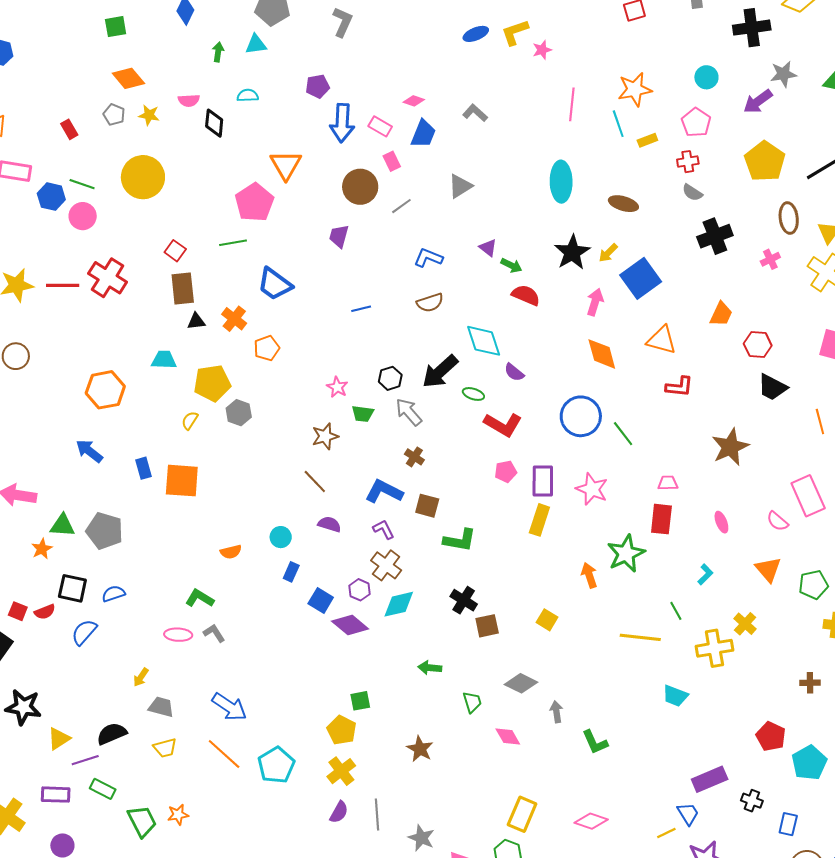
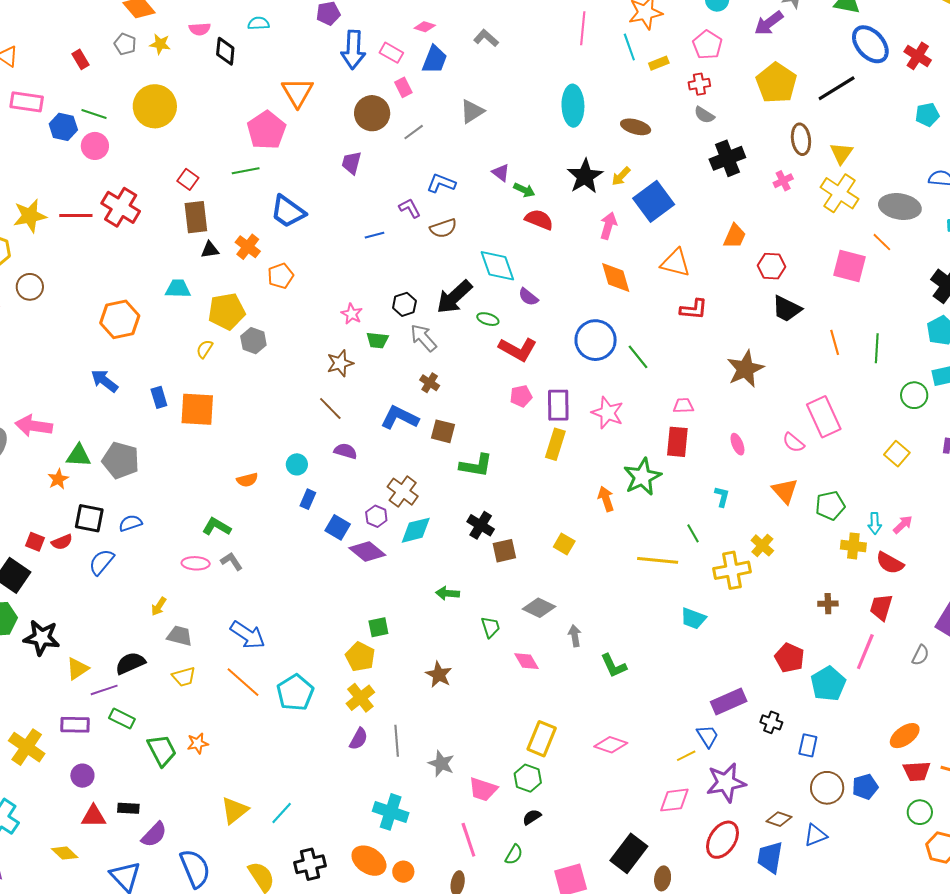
purple L-shape: (384, 529) -> (410, 208), moved
cyan L-shape: (705, 574) -> (722, 497), turned -30

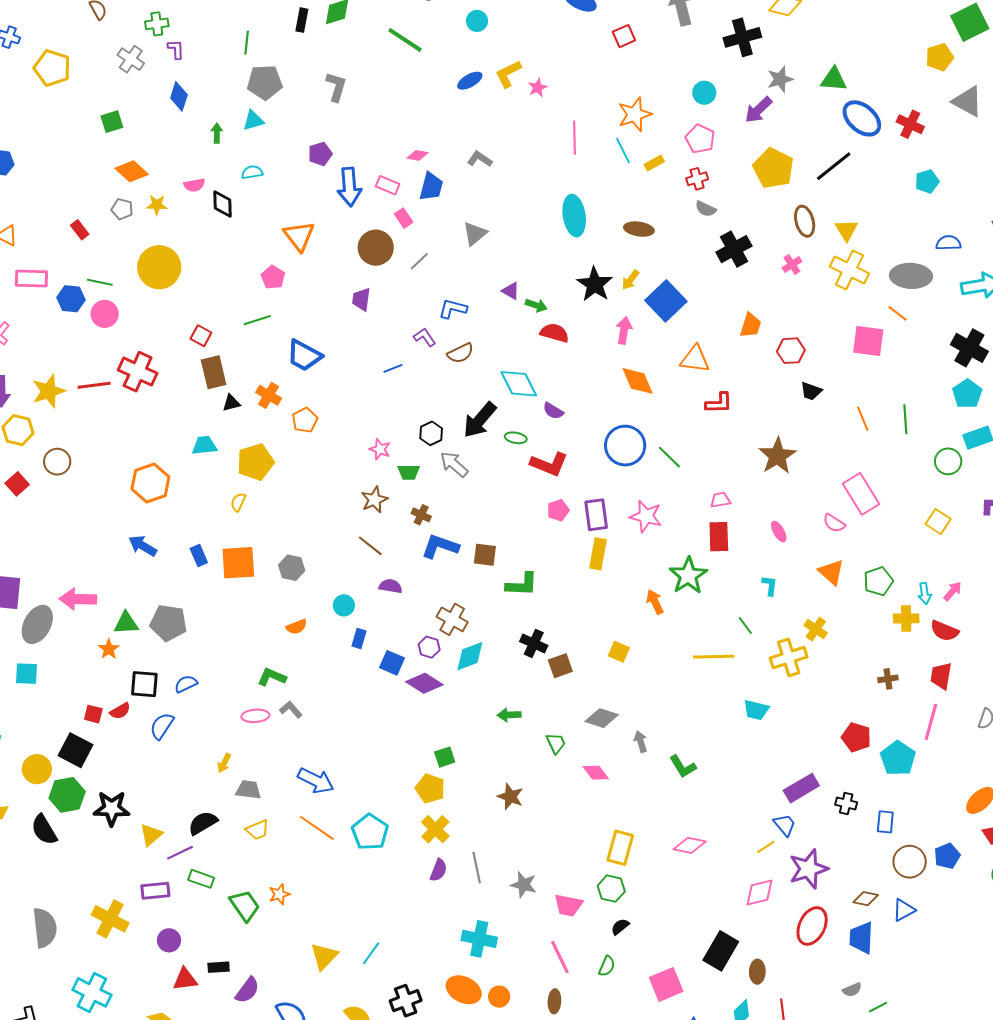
pink pentagon: (267, 130) -> (273, 277), size x0.6
black trapezoid: (787, 309) -> (811, 391), size x0.7
gray hexagon: (253, 341) -> (292, 568), moved
brown cross: (430, 383) -> (421, 515), moved

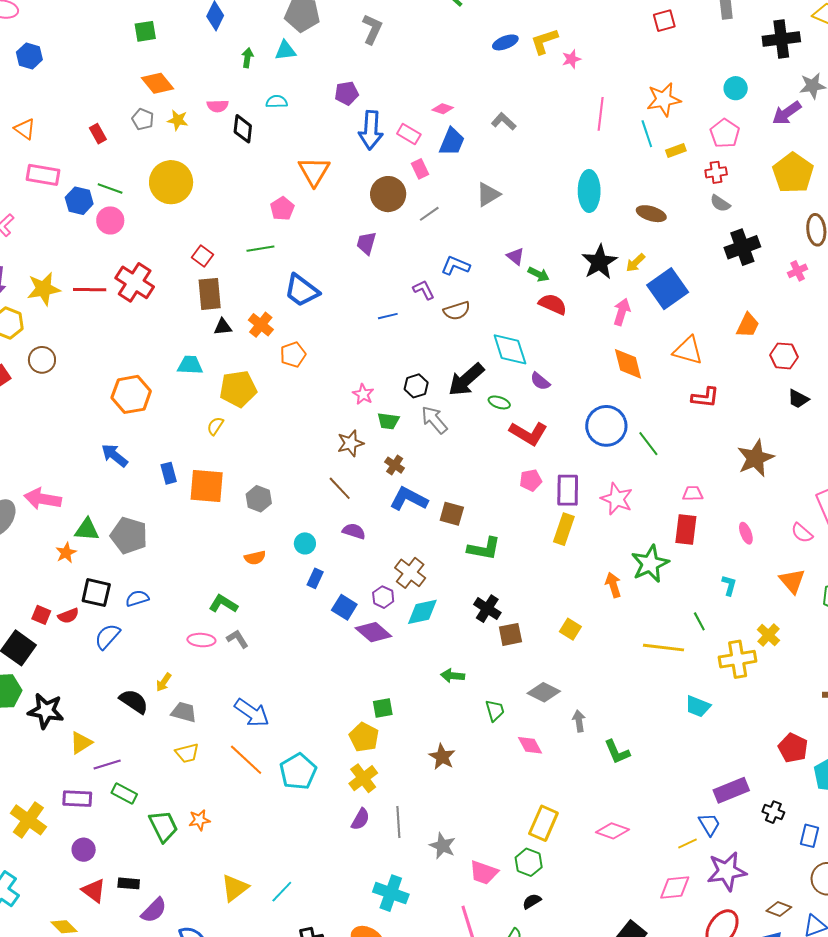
black semicircle: (203, 823) -> (134, 701), moved, turned 56
red triangle: (185, 979) -> (94, 891), turned 36

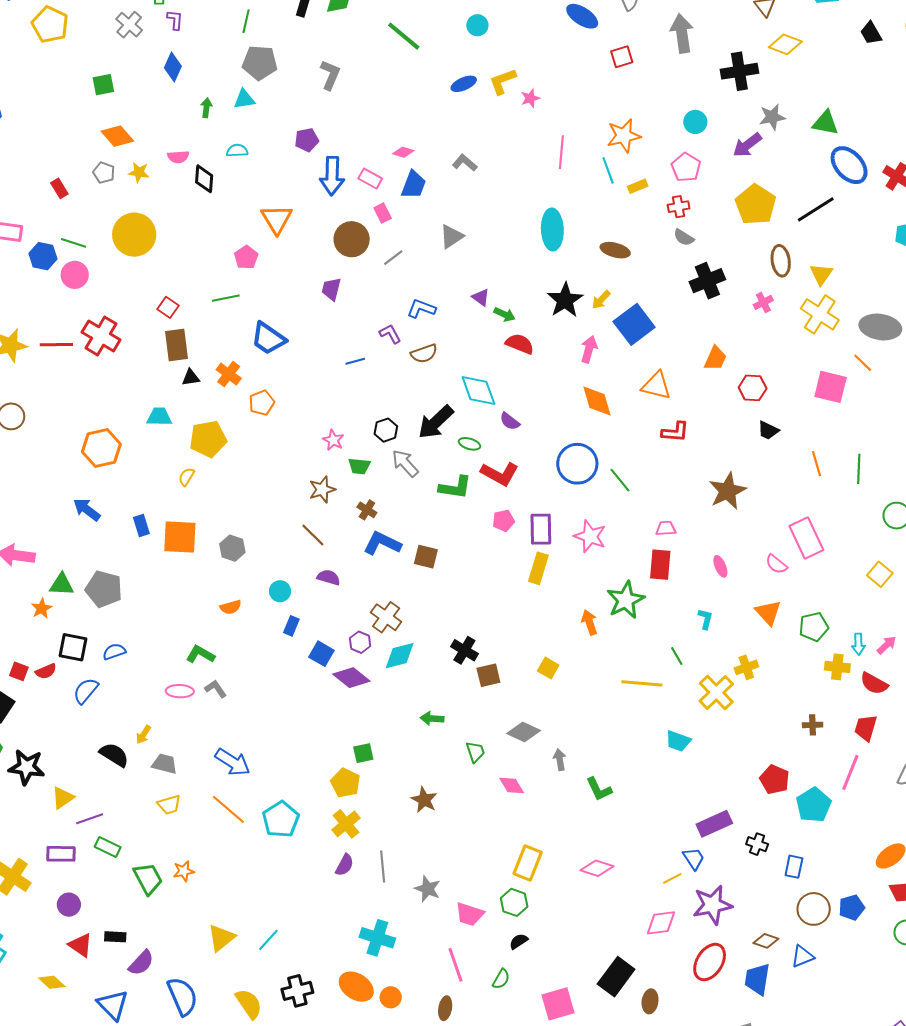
green L-shape: (484, 549) -> (455, 487), moved
yellow cross: (768, 635) -> (746, 667), turned 30
yellow cross: (738, 659) -> (716, 693), turned -33

